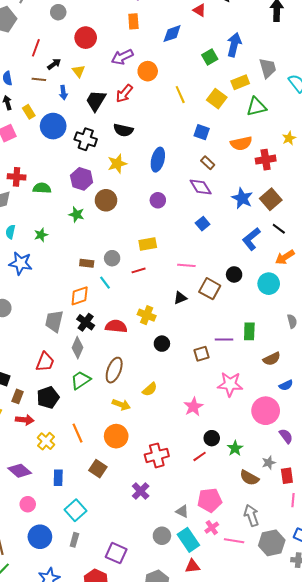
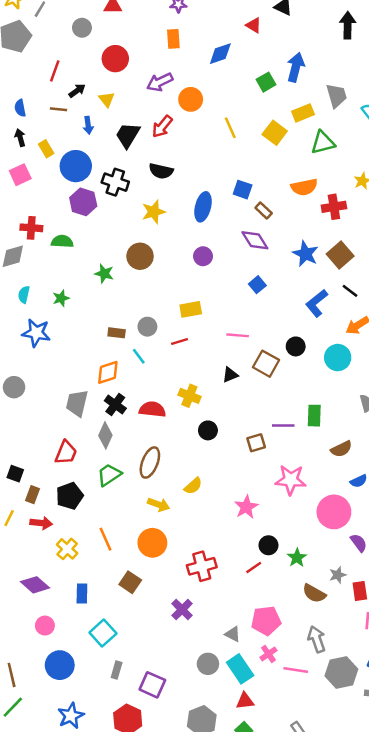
blue square: (202, 132) -> (243, 190), moved
purple hexagon: (82, 179) -> (83, 202), moved
gray rectangle: (74, 540) -> (117, 670), moved

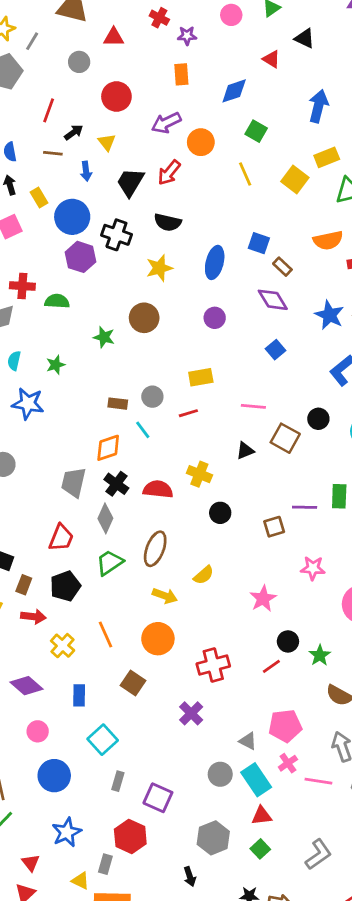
green square: (266, 82) -> (256, 131), moved, turned -30
pink star: (291, 480) -> (313, 568), size x0.7

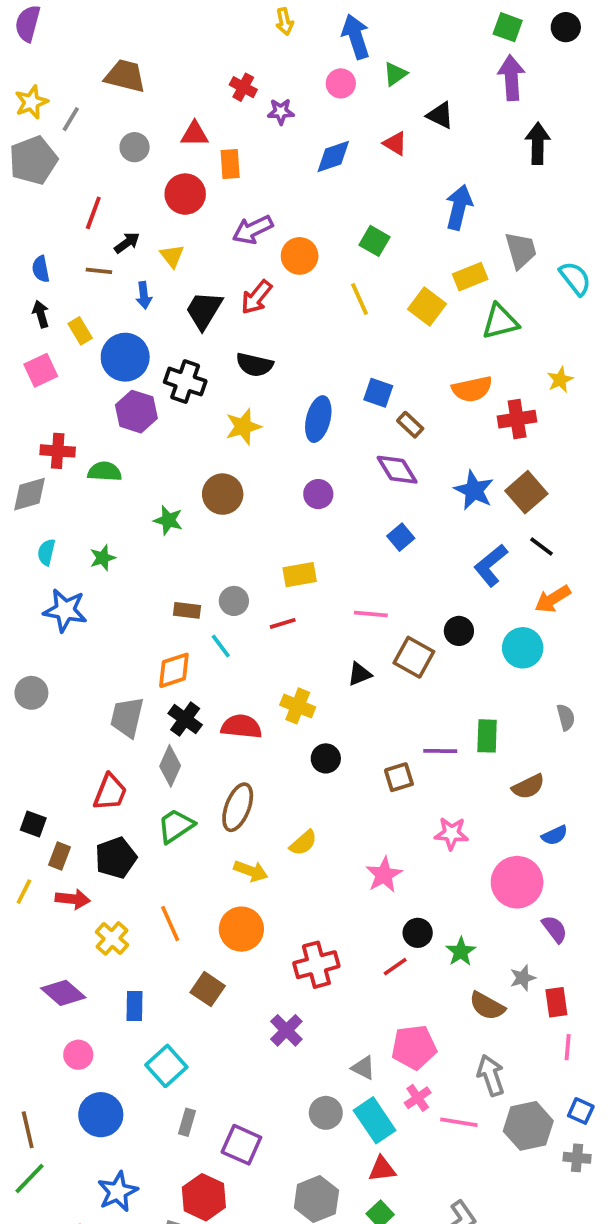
red triangle: (114, 37) -> (195, 134), moved
orange rectangle: (181, 74) -> (230, 164), moved
blue diamond: (234, 91) -> (333, 157), moved

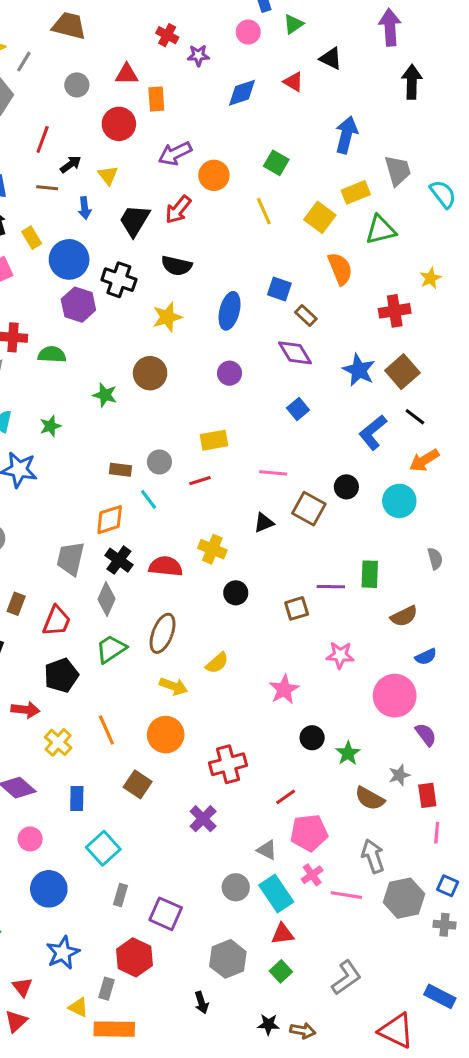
orange semicircle: (472, 389) -> (340, 269), moved, turned -100
brown rectangle: (60, 856) -> (16, 604), moved
red line: (395, 967) -> (286, 797), moved

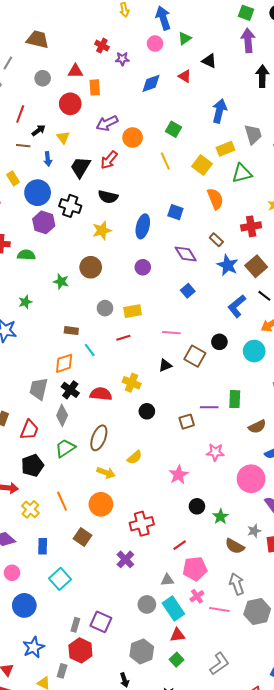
brown rectangle: (306, 316) -> (216, 240), moved
gray circle: (159, 462) -> (105, 308), moved
gray triangle: (267, 850) -> (167, 580), turned -32
gray rectangle: (120, 895) -> (75, 625), moved

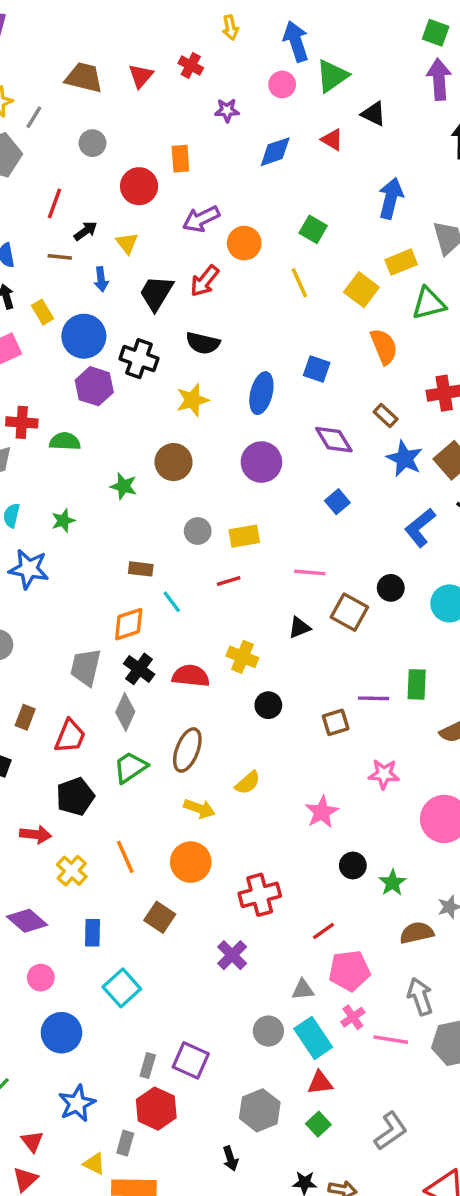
green triangle: (185, 38) -> (332, 76), size x1.5
red cross: (102, 46) -> (191, 66), moved
red triangle: (75, 71) -> (141, 76), moved, turned -49
purple circle: (143, 267) -> (261, 462), size x1.5
brown semicircle: (235, 546) -> (417, 933), turned 138

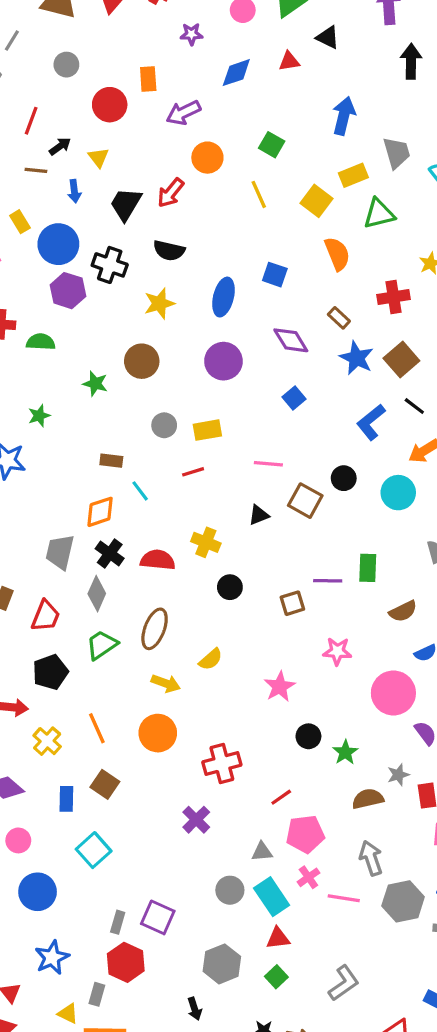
red triangle: (332, 140) -> (289, 61), turned -40
purple arrow: (201, 219) -> (183, 113), moved
brown square: (160, 917) -> (105, 784), moved

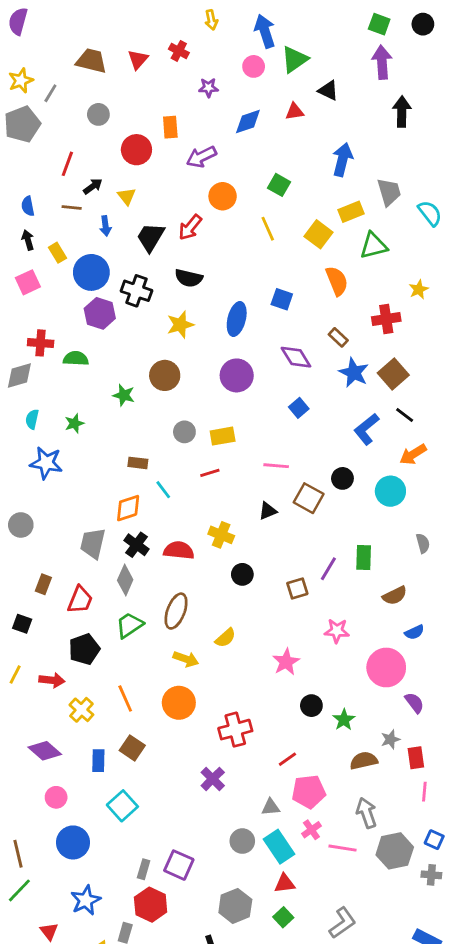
purple line: (328, 581) -> (328, 569), turned -60

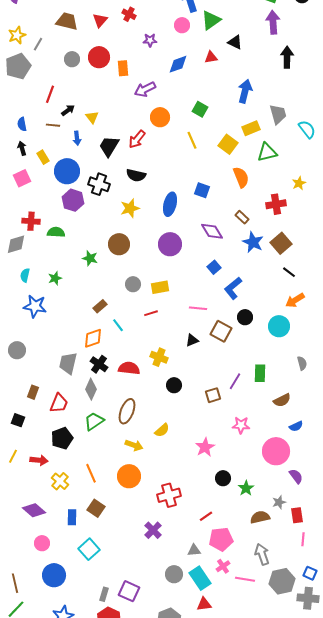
red circle: (136, 150) -> (99, 57), moved
blue L-shape: (366, 429) -> (233, 288), moved
brown rectangle: (138, 463) -> (100, 306), turned -48
gray cross: (431, 875) -> (308, 598), size x1.5

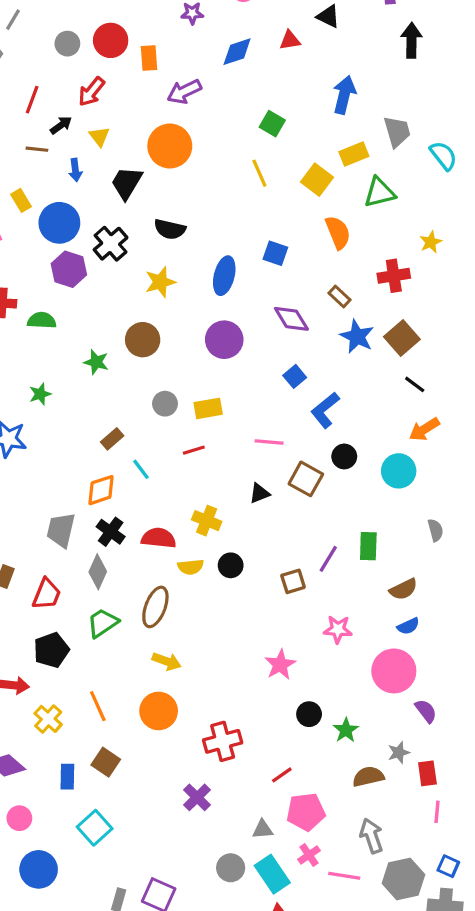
orange circle: (160, 117) -> (170, 146), moved, size x1.4
red arrow: (137, 139) -> (91, 92), moved
black cross: (99, 184) -> (111, 244), turned 30
blue semicircle: (296, 426) -> (408, 626), moved
yellow semicircle: (162, 430) -> (191, 567), moved, turned 35

